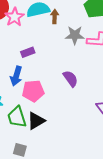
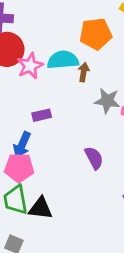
pink pentagon: (33, 91) -> (19, 168), moved
black triangle: (36, 121) -> (41, 208), turned 30

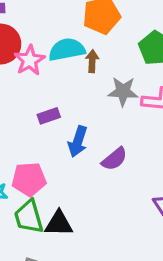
blue arrow: (22, 145) -> (78, 141), moved
purple semicircle: (94, 158) -> (114, 159), turned 85

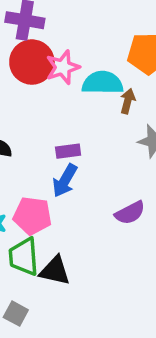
pink star: (30, 60) -> (63, 67), moved
blue arrow: (78, 141) -> (65, 181), moved

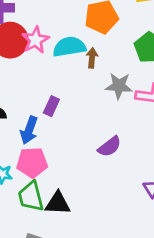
purple rectangle: (68, 151) -> (51, 106), turned -48
blue arrow: (65, 181) -> (29, 130), moved

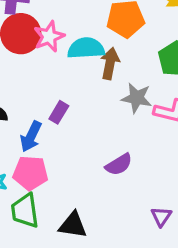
brown arrow: (92, 58) -> (110, 63), size x1.4
black triangle: (58, 203) -> (73, 225), moved

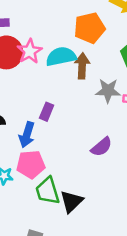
green trapezoid: (25, 211) -> (48, 191), moved
black triangle: (73, 225) -> (71, 201), turned -45

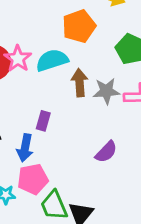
brown arrow: (82, 66) -> (80, 83), moved

